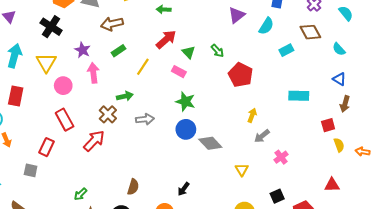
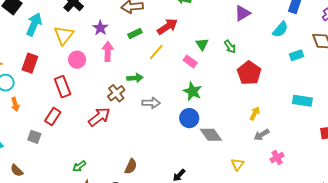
purple triangle: (237, 15) -> (242, 13), moved
red arrow: (166, 39) -> (167, 26), moved
red rectangle: (65, 120) -> (63, 87), moved

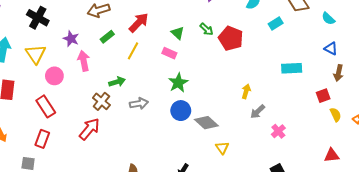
red pentagon: (249, 73) -> (231, 38), moved
green star: (192, 91) -> (178, 83), turned 30
yellow triangle: (238, 164) -> (222, 148), moved

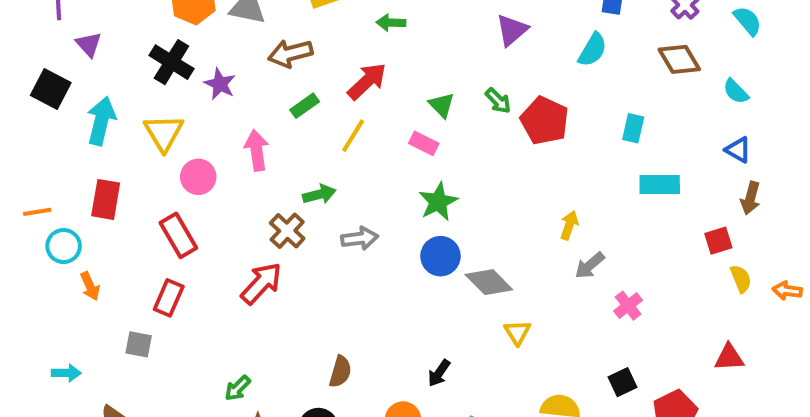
cyan rectangle: (276, 23) -> (633, 128), moved, turned -48
purple star: (71, 39) -> (220, 84), moved

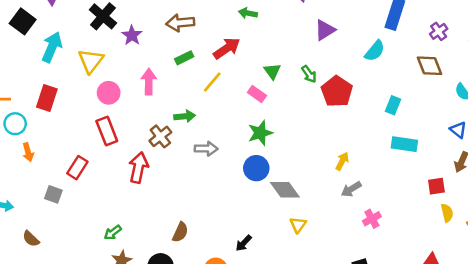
red rectangle: (178, 235) -> (107, 131), moved
red arrow: (261, 283) -> (138, 168), turned -40

